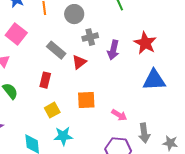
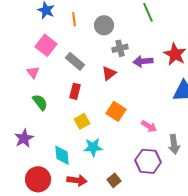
gray rectangle: (56, 50) -> (75, 61), moved
purple arrow: (113, 50) -> (143, 61), turned 72
orange square: (86, 100) -> (116, 111), turned 36

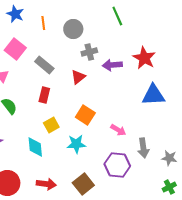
cyan star: (93, 147) -> (76, 144), moved
cyan diamond: (62, 155) -> (35, 147), moved
brown square: (114, 180) -> (83, 184), size x1.5

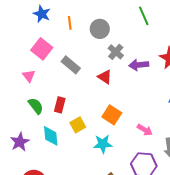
gray cross: (89, 52) -> (116, 52), turned -35
red triangle: (78, 77) -> (105, 77), turned -49
red rectangle: (44, 95) -> (60, 105), moved
cyan diamond: (35, 147) -> (51, 136), moved

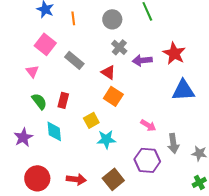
gray circle: (100, 29) -> (112, 19), moved
orange square: (112, 115) -> (113, 96), moved
yellow square: (78, 125) -> (91, 120), moved

